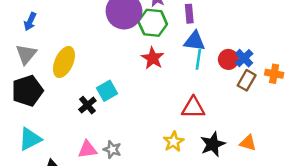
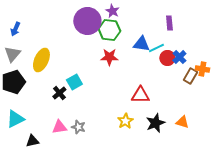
purple rectangle: (189, 14) -> (169, 23), moved
red star: (153, 58) -> (109, 57), turned -30
cyan line: (198, 59) -> (156, 48), moved, turned 56
brown rectangle: (247, 80) -> (190, 76), moved

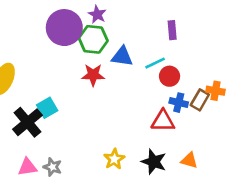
blue triangle: (141, 44) -> (122, 56), moved
blue cross: (179, 57) -> (179, 103), moved, turned -32
black cross: (59, 93) -> (27, 122), size x1.6
red triangle: (140, 95) -> (163, 121), moved
black star: (155, 123) -> (154, 162), turned -30

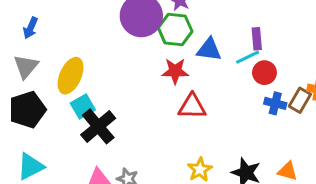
purple rectangle: (172, 30) -> (257, 39), moved
cyan square: (47, 108) -> (83, 106), moved
red triangle: (163, 121) -> (192, 106), moved

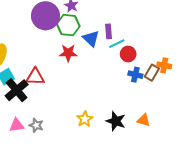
purple rectangle: (257, 39) -> (108, 31), moved
blue triangle: (209, 50) -> (91, 39), turned 36
red triangle: (192, 106) -> (35, 77), moved

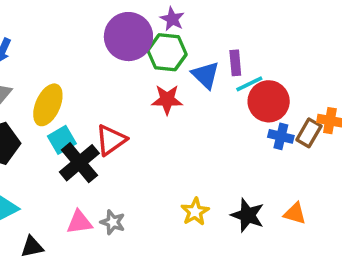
red circle: (128, 54) -> (269, 101), size x1.5
red triangle: (35, 77) -> (111, 140), turned -36

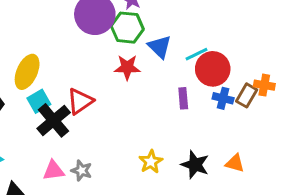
purple rectangle: (235, 63) -> (183, 98), moved

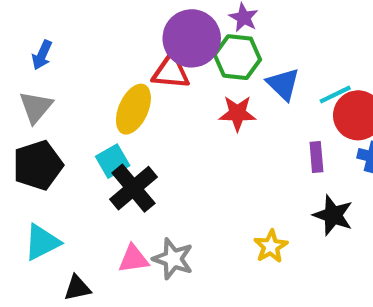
yellow ellipse: (27, 72) -> (133, 109), moved
red triangle: (80, 101) -> (171, 72), moved, turned 40
black star: (195, 165) -> (333, 215), moved
gray star: (82, 171) -> (173, 259), size x1.4

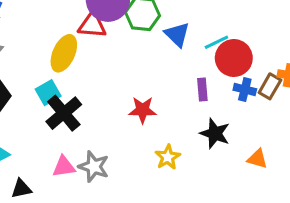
red star: (237, 113) -> (143, 110), moved

